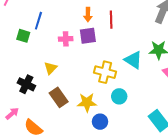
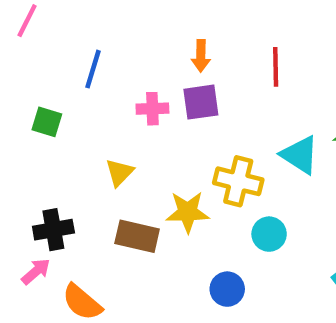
red line: (111, 20) -> (276, 67), moved
green square: (23, 36) -> (47, 122), moved
black cross: (26, 84) -> (53, 230), moved, turned -36
brown rectangle: (59, 97) -> (137, 236), turned -42
yellow star: (87, 102) -> (188, 212), moved

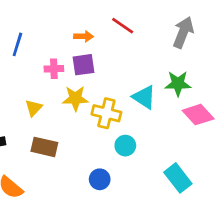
orange arrow: (201, 56) -> (84, 36), turned -90
red line: (276, 67) -> (123, 26), moved, turned -55
yellow star: (188, 212) -> (75, 98), moved

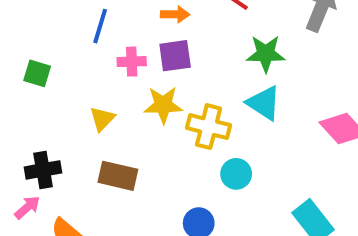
blue line: (17, 44) -> (100, 26), moved
green star: (178, 84) -> (266, 54), moved

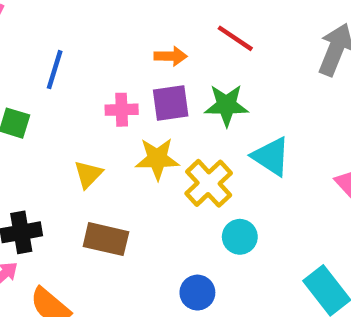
blue line: (100, 26) -> (55, 70), moved
green star: (266, 54) -> (226, 105), moved
yellow cross: (209, 127) -> (209, 183), turned 33

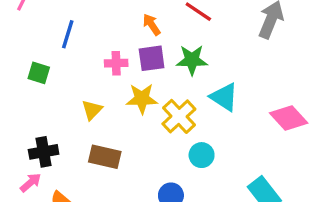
orange arrow: (171, 56) -> (152, 24), turned -125

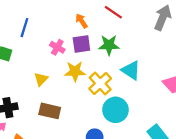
pink cross: (116, 63) -> (57, 47), turned 32
cyan circle: (202, 155) -> (115, 110), size x1.5

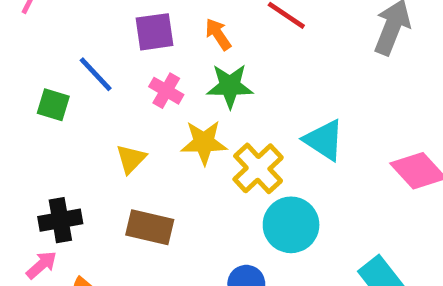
blue line: (24, 28) -> (96, 74), moved, turned -60
purple square: (81, 44) -> (154, 32), moved
green star: (109, 45) -> (230, 86), moved

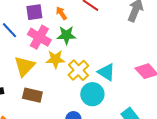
pink cross: (166, 91) -> (39, 37), size x1.6
cyan triangle: (324, 140) -> (106, 72), moved
yellow triangle: (131, 159) -> (24, 66), size x1.6

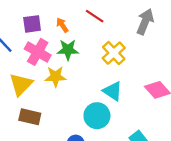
yellow cross: (78, 70) -> (114, 53), moved

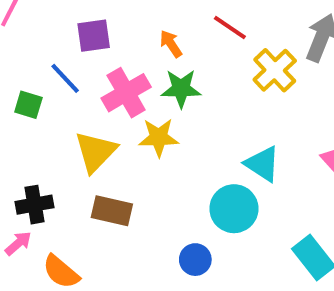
purple square: (32, 24) -> (94, 36), moved
pink cross: (38, 52) -> (126, 93), turned 30
yellow cross: (114, 53) -> (275, 70), moved

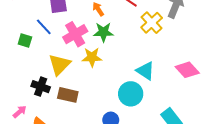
black cross: (34, 205) -> (41, 87), moved, turned 30

